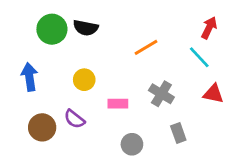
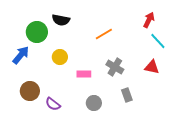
green circle: (52, 29) -> (37, 32), moved
cyan line: (199, 57) -> (158, 41), moved
blue arrow: (29, 77) -> (21, 55), turned 48
purple semicircle: (74, 119) -> (53, 104), moved

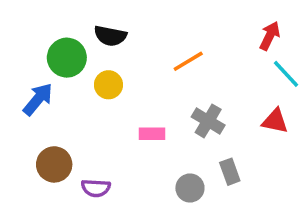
yellow circle: (60, 57) -> (108, 85), moved
gray circle: (94, 103) -> (190, 188), moved
purple semicircle: (53, 104) -> (96, 188), turned -35

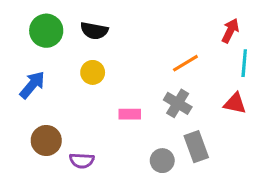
green circle: (67, 58) -> (46, 31), moved
orange line: (188, 61) -> (185, 63), moved
cyan line: (286, 74) -> (244, 63), turned 48
gray rectangle: (230, 172) -> (196, 147), size x1.4

